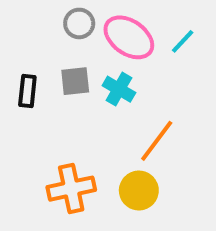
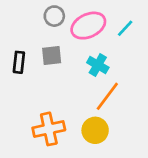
pink ellipse: (129, 37) -> (88, 26), turned -60
cyan cross: (119, 89) -> (98, 65), moved

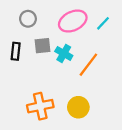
gray circle: (54, 16) -> (28, 19), moved
cyan cross: (98, 65) -> (64, 53), moved
orange line: (107, 96) -> (88, 65), moved

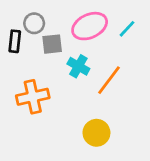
gray square: (43, 46) -> (52, 44), moved
black rectangle: (16, 51) -> (15, 41), moved
orange cross: (40, 106) -> (33, 97), moved

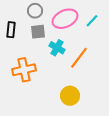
gray circle: (34, 23) -> (35, 11), moved

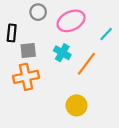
cyan line: (92, 21) -> (106, 34), moved
gray square: (38, 32) -> (28, 51), moved

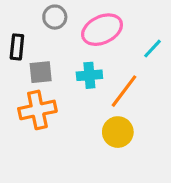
cyan cross: (62, 53) -> (89, 75), turned -35
yellow circle: (77, 105) -> (118, 132), moved

